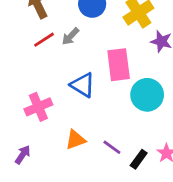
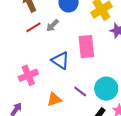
cyan circle: (147, 95) -> (106, 89), moved
purple line: (112, 147) -> (80, 91), moved

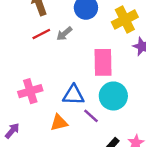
blue triangle: (60, 60) -> (73, 95), moved, turned -36
cyan circle: (106, 89) -> (113, 96), moved

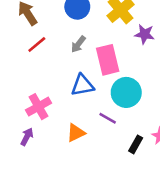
gray arrow: (64, 34) -> (78, 44), moved
blue triangle: (73, 95) -> (82, 85), moved
purple arrow: (12, 131) -> (27, 137), moved

